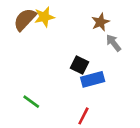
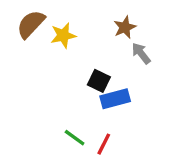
yellow star: (44, 17) -> (63, 35), moved
green line: (31, 102) -> (75, 138), moved

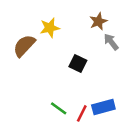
brown semicircle: (31, 24) -> (24, 46), moved
blue rectangle: (115, 99) -> (103, 107), moved

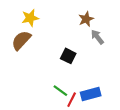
yellow star: (50, 28) -> (30, 18), moved
green line: (59, 108) -> (60, 91), moved

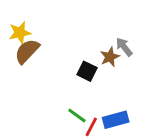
yellow star: (30, 18) -> (20, 33), moved
brown star: (86, 19) -> (110, 57), moved

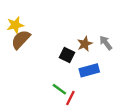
gray arrow: (124, 47) -> (106, 43), moved
blue rectangle: (116, 120) -> (89, 70), moved

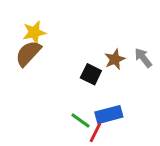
yellow star: (15, 25) -> (34, 32), moved
blue rectangle: (89, 70) -> (109, 115), moved

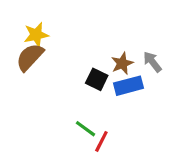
blue rectangle: (109, 115) -> (129, 86), moved

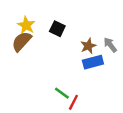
yellow star: (36, 35) -> (26, 25), turned -30
black square: (97, 79) -> (57, 29), moved

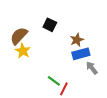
yellow star: (26, 25) -> (23, 51), moved
gray arrow: (110, 45) -> (92, 68), moved

